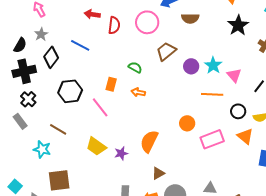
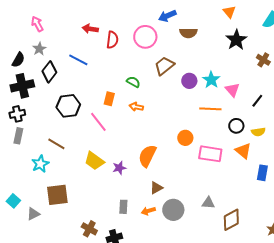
black cross: (28, 99) -> (17, 114), moved, turned 35
gray rectangle: (20, 121) -> (18, 136), turned 49
pink rectangle: (212, 139) -> (210, 154), turned 30
cyan star: (42, 149) -> (40, 164), turned 30

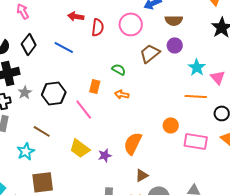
gray star: (39, 49) -> (25, 92), moved
black diamond: (49, 72) -> (29, 44), moved
purple circle: (189, 81) -> (175, 45), moved

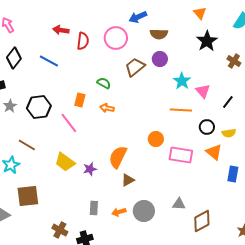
brown triangle: (142, 175) -> (128, 180), moved

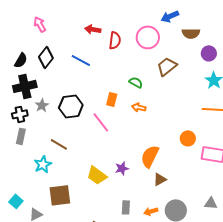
purple circle: (160, 59) -> (209, 53), moved
yellow trapezoid: (65, 162) -> (97, 175), moved

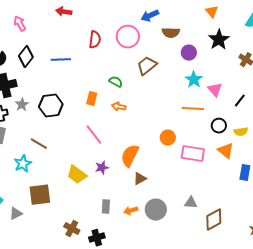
red arrow: (93, 29) -> (64, 12), moved
blue line: (81, 60) -> (61, 60), turned -30
pink line: (101, 122) -> (94, 135), moved

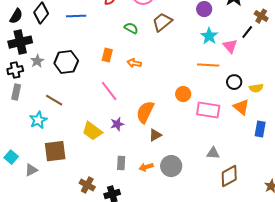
green semicircle: (116, 82) -> (131, 28), moved
black line: (240, 101) -> (247, 32), moved
gray triangle: (191, 203) -> (213, 153), moved

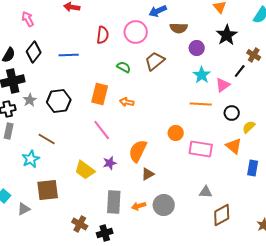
pink triangle: (230, 46) -> (223, 85), turned 35
orange rectangle: (107, 55) -> (100, 94), size x1.5
black circle: (234, 82) -> (232, 113), moved
yellow semicircle: (256, 88) -> (249, 127), turned 144
gray rectangle: (121, 163) -> (114, 202), size x1.6

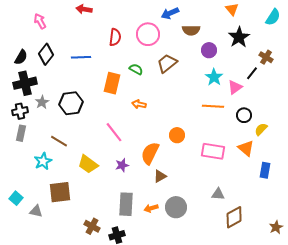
orange rectangle: (100, 94) -> (112, 83), moved
orange circle: (176, 133) -> (177, 135), moved
yellow trapezoid: (85, 170) -> (88, 164), moved
gray triangle: (24, 209) -> (36, 211), turned 40

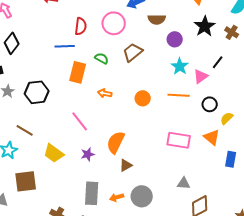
blue line: (81, 57) -> (65, 46), moved
brown cross: (266, 57) -> (232, 32), moved
orange circle: (177, 135) -> (143, 98), moved

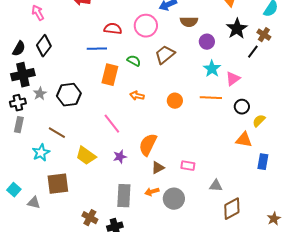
red semicircle: (81, 26) -> (113, 29), turned -90
black line: (218, 62) -> (253, 52), moved
orange triangle: (212, 137) -> (244, 140), turned -30
pink rectangle: (179, 140) -> (188, 166), moved, size x0.6
orange arrow: (117, 197) -> (152, 192), moved

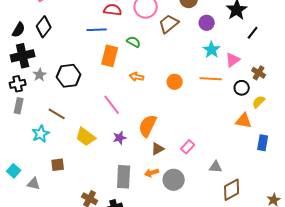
brown cross: (264, 35) -> (259, 73), moved
brown trapezoid: (165, 55) -> (169, 24), moved
pink rectangle: (188, 166) -> (188, 147), turned -56
brown square: (58, 184) -> (58, 165), size x0.6

